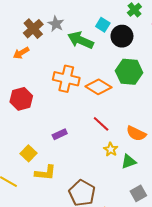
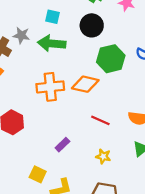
cyan square: (103, 25) -> (53, 17), moved
yellow star: (111, 149) -> (103, 156), moved

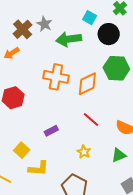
cyan square: (53, 17) -> (90, 18), moved
green arrow: (52, 43) -> (69, 39), turned -30
orange diamond: (85, 84) -> (87, 84), turned -55

